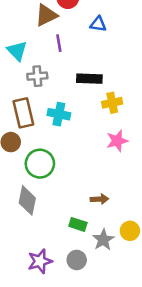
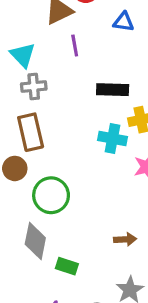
gray cross: (37, 76) -> (34, 86), moved
cyan cross: (59, 114) -> (113, 139), moved
green rectangle: (78, 224) -> (67, 266), moved

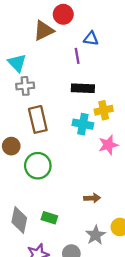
purple line: (75, 45) -> (77, 56), moved
brown rectangle: (31, 132) -> (38, 119), moved
gray diamond: (35, 241) -> (19, 220), moved

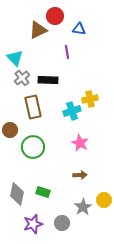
blue triangle: (91, 39) -> (79, 29), moved
gray cross: (25, 86) -> (22, 78), turned -35
black rectangle: (83, 88) -> (48, 80), moved
cyan cross: (83, 124) -> (72, 111), turned -30
pink star: (108, 145) -> (80, 143), moved, turned -30

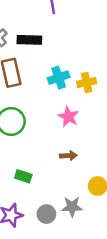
yellow cross: (90, 99) -> (87, 82), moved
gray star: (83, 207) -> (72, 207), moved, turned 30

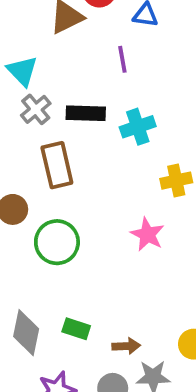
cyan cross: (59, 78) -> (138, 127), moved
brown arrow: (68, 156) -> (126, 346), moved

